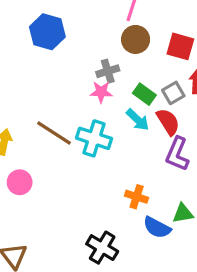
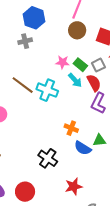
blue hexagon: (47, 32) -> (34, 18), moved
gray cross: (108, 71) -> (25, 41), moved
pink star: (101, 92) -> (63, 62), moved

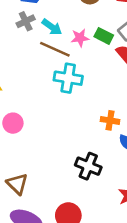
cyan arrow: (75, 80) -> (52, 27), moved
brown line: (23, 85) -> (55, 49), moved

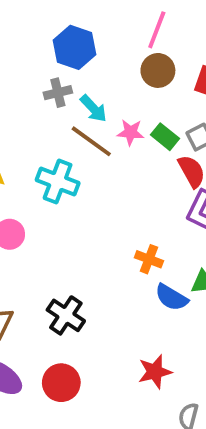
cyan cross: (68, 78) -> (58, 181), moved
black cross: (88, 166) -> (66, 315), moved

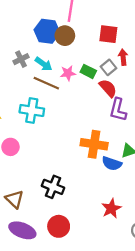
blue hexagon: (74, 47) -> (47, 31), moved
brown circle: (158, 70) -> (65, 36), moved
orange cross: (149, 259) -> (94, 144), size x1.6

